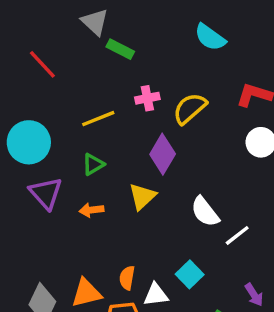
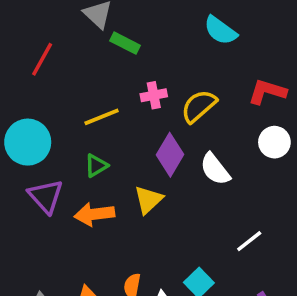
red line: (42, 64) -> (42, 59), turned 72
orange arrow: (91, 210) -> (94, 214), size x1.5
white semicircle: (205, 212) -> (215, 169), moved

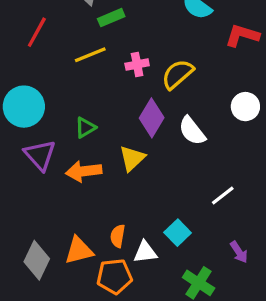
green rectangle: (125, 43) -> (111, 18), turned -50
red L-shape: (267, 92) -> (242, 35), moved
yellow line: (102, 117) -> (90, 55), moved

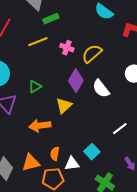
pink cross: (137, 64) -> (67, 48), turned 32
orange arrow: (84, 171) -> (40, 126), moved

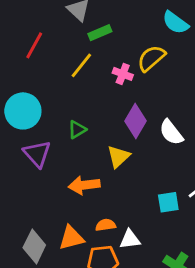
yellow line: (38, 42) -> (81, 65), turned -30
yellow semicircle: (92, 54) -> (151, 58), moved
cyan square: (92, 152) -> (168, 202), moved, turned 35
orange semicircle: (55, 154) -> (106, 225), turned 72

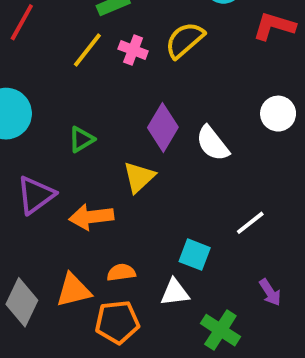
pink cross: (123, 74) -> (133, 50), moved
purple triangle: (37, 154) -> (36, 195), moved, turned 36
cyan square: (168, 202) -> (195, 255), moved, turned 30
white triangle: (130, 239) -> (175, 292), moved

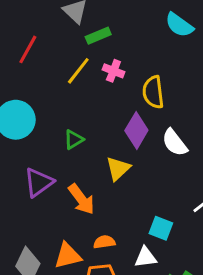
yellow semicircle: (185, 40) -> (153, 92), moved, turned -56
orange arrow: (91, 217) -> (81, 199), turned -120

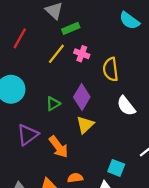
purple diamond: (136, 130) -> (82, 97), moved

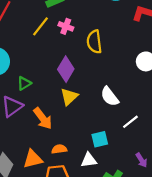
green triangle: (53, 104) -> (24, 83), moved
white semicircle: (126, 106) -> (110, 97), moved
cyan square: (116, 168) -> (100, 139), turned -35

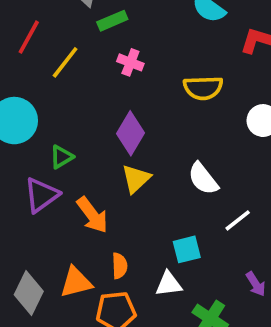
yellow line: (41, 26) -> (65, 62), moved
yellow semicircle: (94, 42) -> (203, 88), moved, turned -85
orange semicircle: (59, 149) -> (120, 266), turned 96

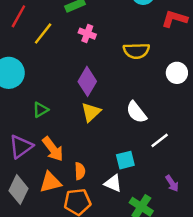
green triangle: (61, 157) -> (41, 110), moved
purple triangle: (41, 195) -> (21, 147), moved
orange arrow: (92, 215) -> (53, 149), moved
white triangle: (169, 284) -> (113, 183), turned 30

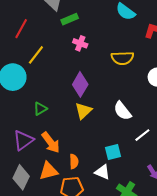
yellow line: (43, 34) -> (36, 55), moved

